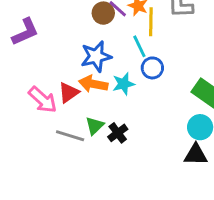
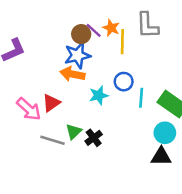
cyan line: (139, 46) -> (141, 98), moved, turned 30
blue star: (96, 56) -> (77, 55), moved
orange arrow: (93, 84) -> (72, 74), moved

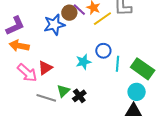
yellow line: (122, 42) -> (102, 19), turned 54
blue star: (77, 55) -> (54, 25), moved
orange arrow: (72, 74) -> (19, 46), moved

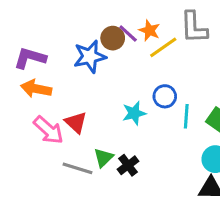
purple L-shape: (15, 26) -> (30, 58), turned -140
red triangle: (45, 68) -> (76, 122), turned -42

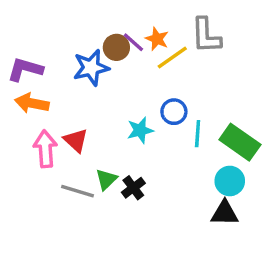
pink arrow: (48, 130) -> (45, 149), turned -136

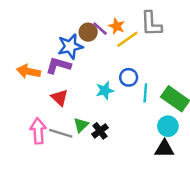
purple L-shape: (25, 69) -> (58, 65), moved
pink arrow: (45, 149) -> (38, 131), moved

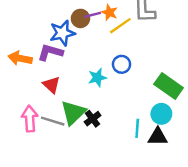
purple line: (100, 29) -> (93, 15), turned -56
cyan line: (145, 93) -> (137, 128), moved
green triangle: (81, 125) -> (73, 113), size x1.6

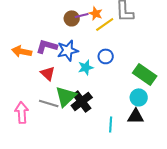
blue star: (62, 33) -> (68, 50), moved
pink arrow: (30, 119) -> (22, 112), moved
black cross: (93, 119) -> (82, 101), size x1.5
cyan line: (137, 128) -> (111, 124), moved

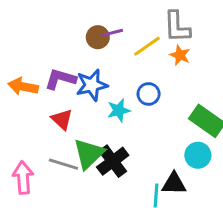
orange star: (96, 13) -> (180, 55), moved
black triangle: (136, 116) -> (174, 184), moved

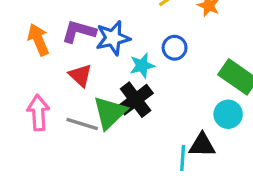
orange arrow: (23, 86) -> (38, 40), turned 56
black cross: (113, 161) -> (136, 100), moved
pink arrow: (23, 178) -> (38, 113), moved

